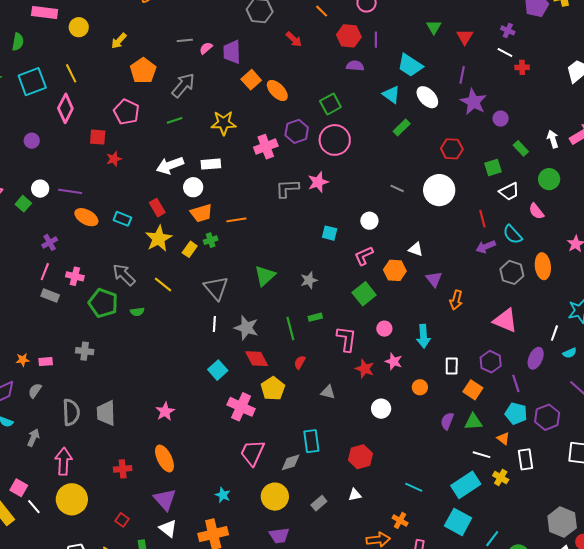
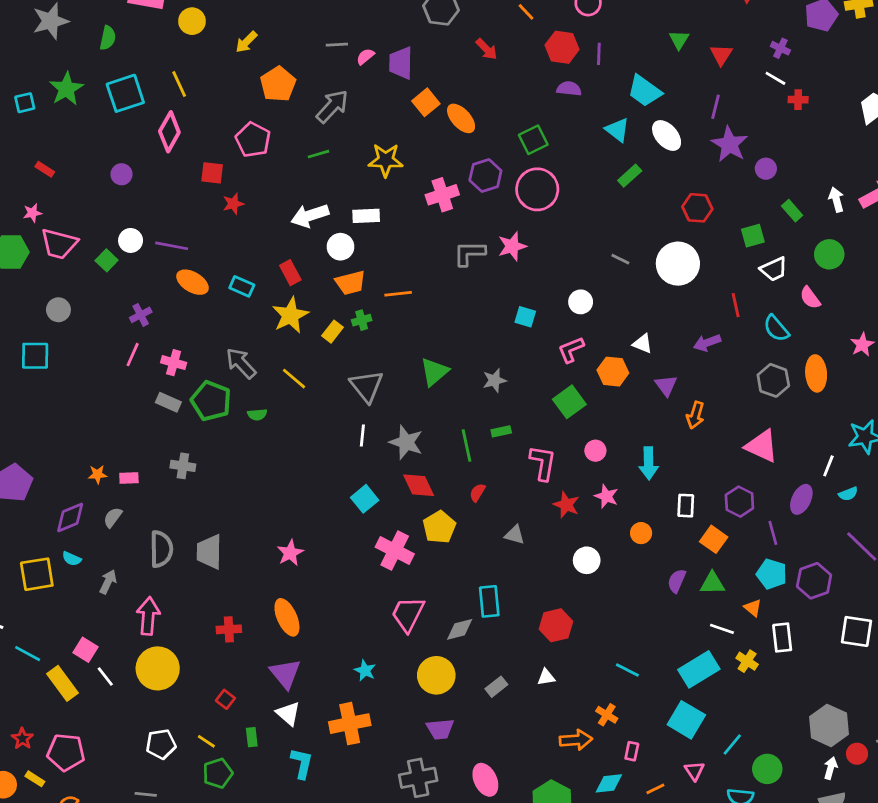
purple arrow: (486, 247) -> (707, 343), moved
gray rectangle: (50, 295) -> (168, 402), moved

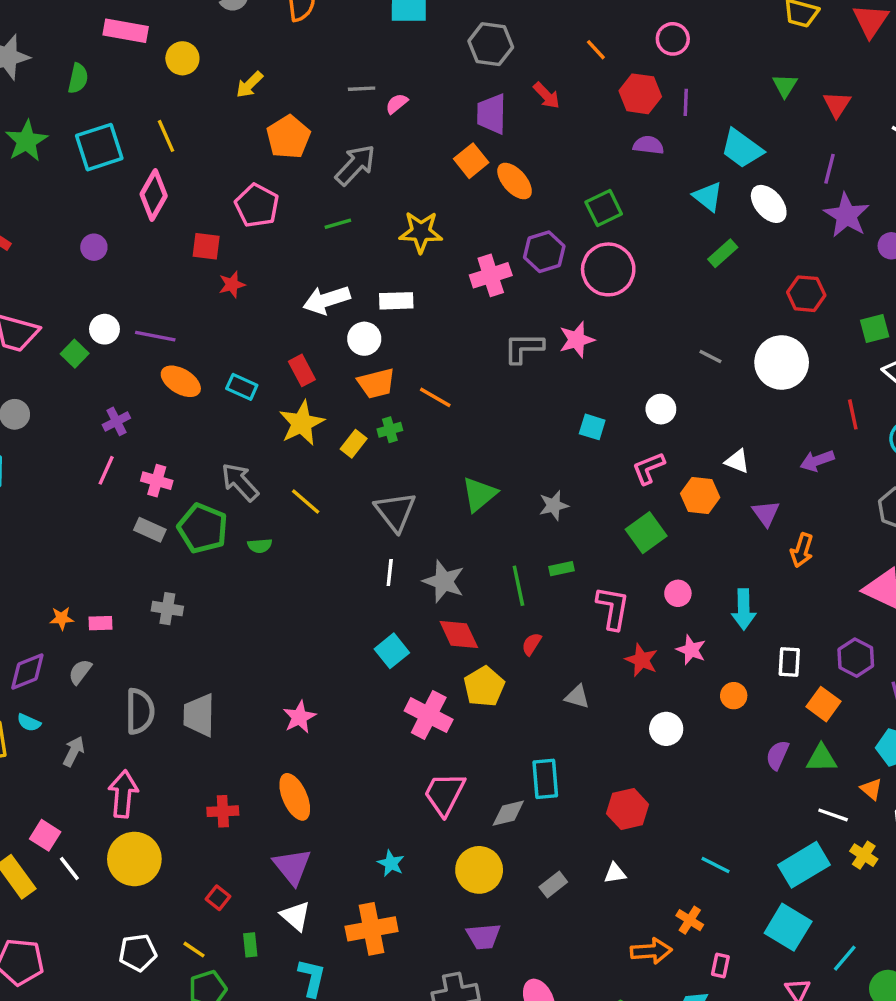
purple trapezoid: (401, 63) -> (492, 114), moved
orange line: (398, 294) -> (435, 397), turned 36

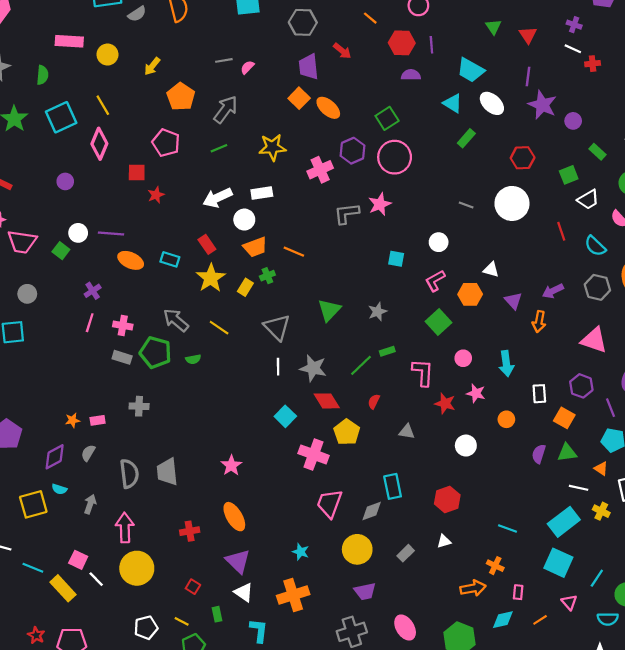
purple arrow: (817, 461) -> (553, 291), moved
green line: (518, 586) -> (361, 365), turned 65

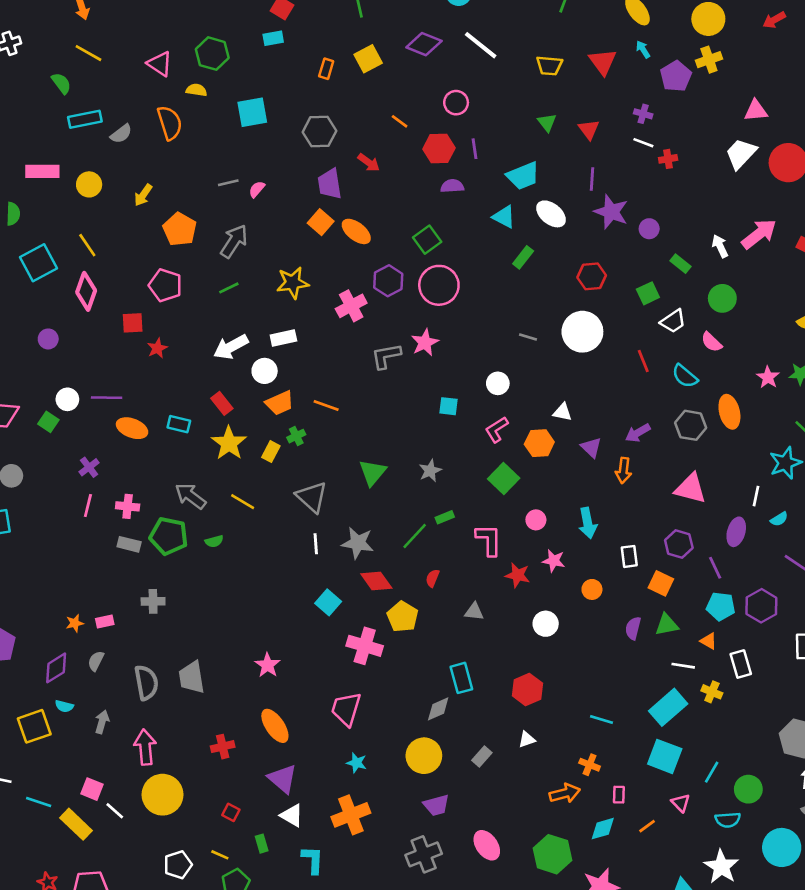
cyan trapezoid: (471, 70) -> (523, 176), turned -48
pink trapezoid: (329, 503) -> (346, 709), moved

